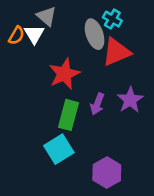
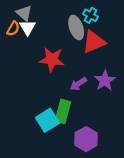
gray triangle: (47, 16) -> (24, 13), moved
red star: (64, 74) -> (52, 60), turned 30
purple arrow: (97, 104) -> (78, 84), turned 35
green rectangle: (69, 115) -> (63, 111), moved

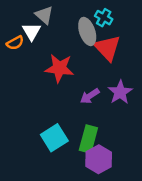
gray triangle: (24, 13) -> (44, 15), moved
orange semicircle: (13, 29) -> (15, 43), moved, turned 32
red triangle: (94, 42) -> (107, 48), turned -50
green rectangle: (63, 111) -> (88, 139), moved

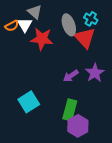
cyan cross: (104, 18) -> (91, 19), moved
orange semicircle: (15, 43) -> (12, 26), moved
red star: (59, 68) -> (42, 39), moved
cyan square: (54, 138) -> (29, 102), moved

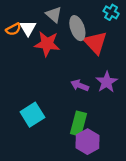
gray triangle: (35, 12) -> (54, 15), moved
cyan cross: (91, 19) -> (111, 12), moved
purple arrow: (71, 76) -> (80, 85), turned 56

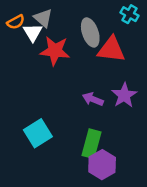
gray triangle: (54, 15) -> (43, 18), moved
orange semicircle: (13, 29) -> (16, 22), moved
red triangle: (95, 43) -> (111, 49), turned -40

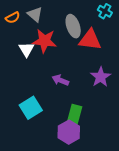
white triangle: (33, 32) -> (26, 49), moved
purple arrow: (93, 99) -> (60, 80), moved
purple hexagon: (102, 165) -> (69, 132), moved

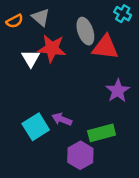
purple arrow: (60, 80) -> (62, 119), moved
green rectangle: (74, 116) -> (102, 133), moved, turned 60

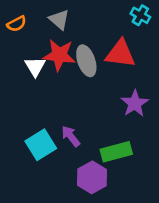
gray triangle: (41, 17) -> (59, 20), moved
gray ellipse: (85, 31) -> (86, 61), moved
purple arrow: (62, 119) -> (71, 136), turned 30

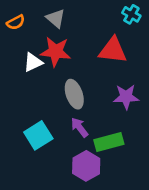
gray ellipse: (86, 61) -> (74, 94), moved
white triangle: (35, 66) -> (33, 62), turned 36
purple star: (135, 103) -> (126, 97), turned 30
purple arrow: (71, 136) -> (80, 127), moved

